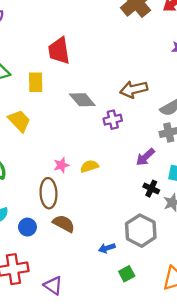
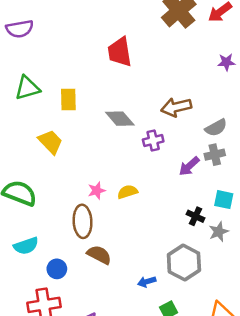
red trapezoid: (59, 51) -> (120, 52), moved
purple arrow: (145, 157) -> (189, 166), moved
blue circle: (27, 227) -> (57, 269), moved

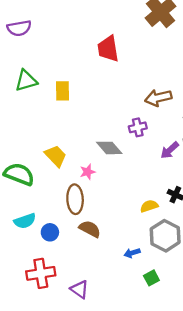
gray diamond: (120, 119) -> (109, 148), moved
yellow trapezoid: (50, 142) -> (56, 156), moved
yellow semicircle: (127, 192) -> (149, 206), moved
blue circle: (57, 269) -> (50, 232), moved

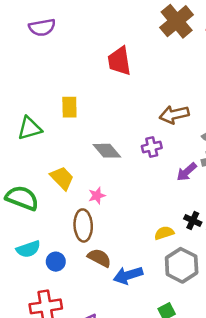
purple semicircle: (19, 28) -> (42, 27), moved
green triangle: (26, 81) -> (30, 128), moved
gray diamond: (109, 148) -> (107, 151), moved
blue arrow: (132, 253) -> (128, 275), moved, size x1.6

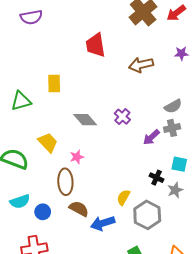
brown arrow: (174, 115) -> (141, 65), moved
purple cross: (152, 147) -> (122, 117), turned -35
yellow semicircle: (164, 233) -> (123, 197), moved, turned -42

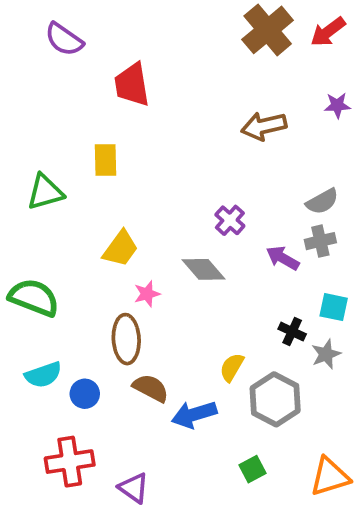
purple semicircle: (31, 17) -> (64, 39), turned 45
red trapezoid: (95, 45) -> (132, 85), moved
gray diamond: (85, 120) -> (204, 269), moved
purple arrow: (151, 137) -> (283, 258), turned 72
yellow trapezoid: (48, 142) -> (121, 249), moved, turned 80

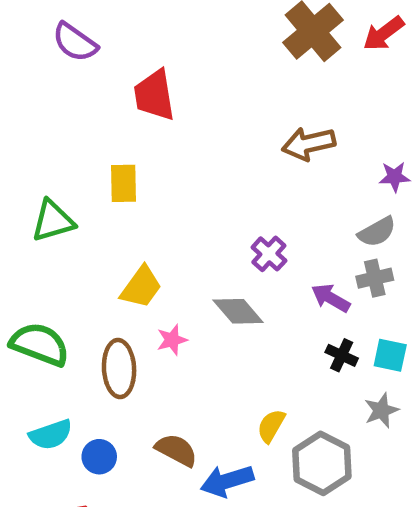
purple star: (337, 105) -> (395, 177), moved
black cross: (292, 332) -> (342, 355), moved
brown ellipse: (126, 339) -> (119, 369), moved

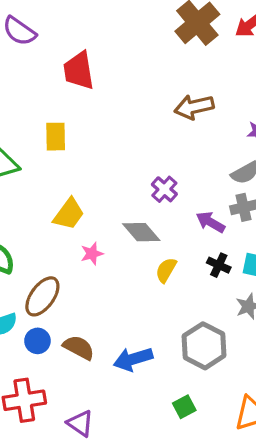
brown ellipse: (119, 369) -> (42, 296), moved, turned 39
yellow semicircle: (271, 426) -> (166, 270), moved
brown semicircle: (176, 450) -> (79, 347), moved

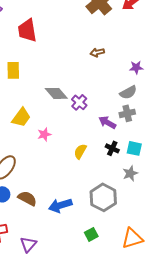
brown arrow: (194, 107) -> (97, 52), size x0.6
gray diamond: (141, 232) -> (56, 93), moved
pink star: (92, 254) -> (44, 134), moved
purple triangle: (80, 423) -> (28, 244), turned 36

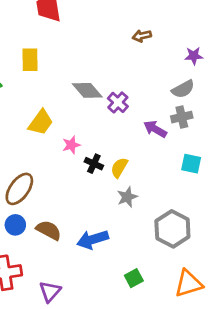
black cross: (112, 148) -> (94, 164), moved
gray star: (130, 173) -> (127, 197), moved
gray hexagon: (103, 197) -> (172, 229), moved

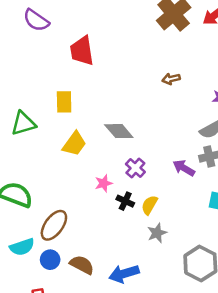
purple cross: (118, 102) -> (135, 168), moved
yellow trapezoid: (41, 122) -> (74, 144), moved

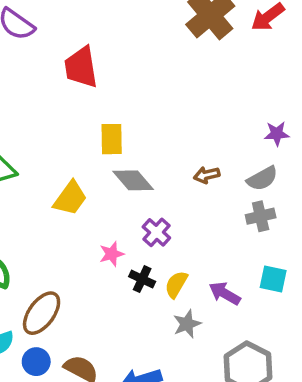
brown arrow: (171, 79) -> (207, 175), moved
yellow rectangle: (64, 102) -> (112, 139), moved
purple arrow: (184, 168) -> (225, 293), moved

